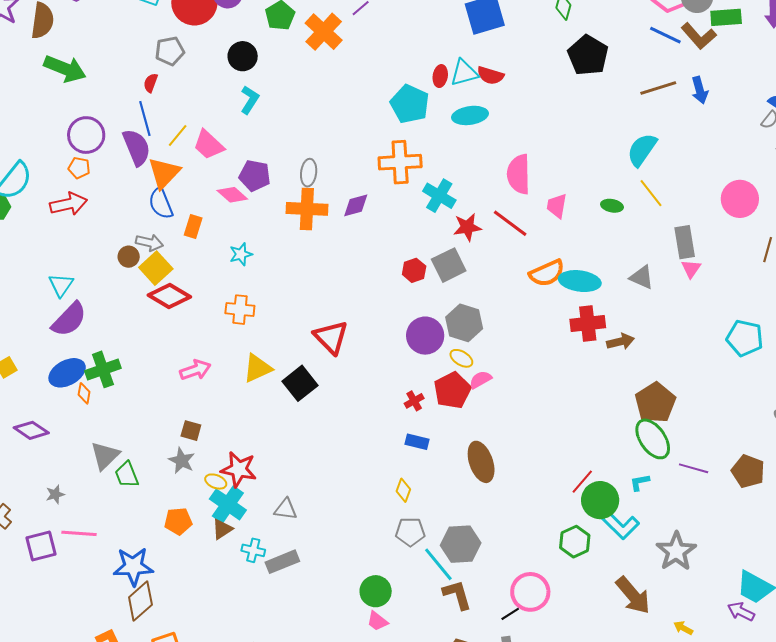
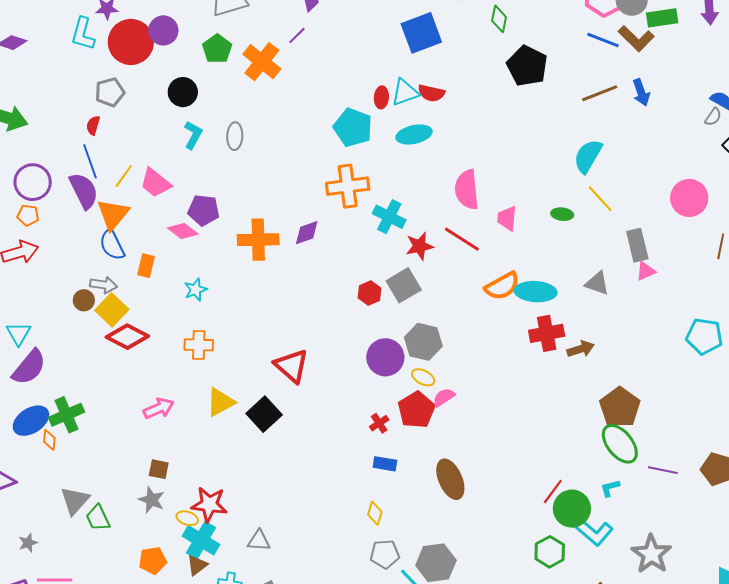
gray ellipse: (309, 173) -> (235, 136), moved
pink triangle: (691, 269) -> (646, 271), turned 35

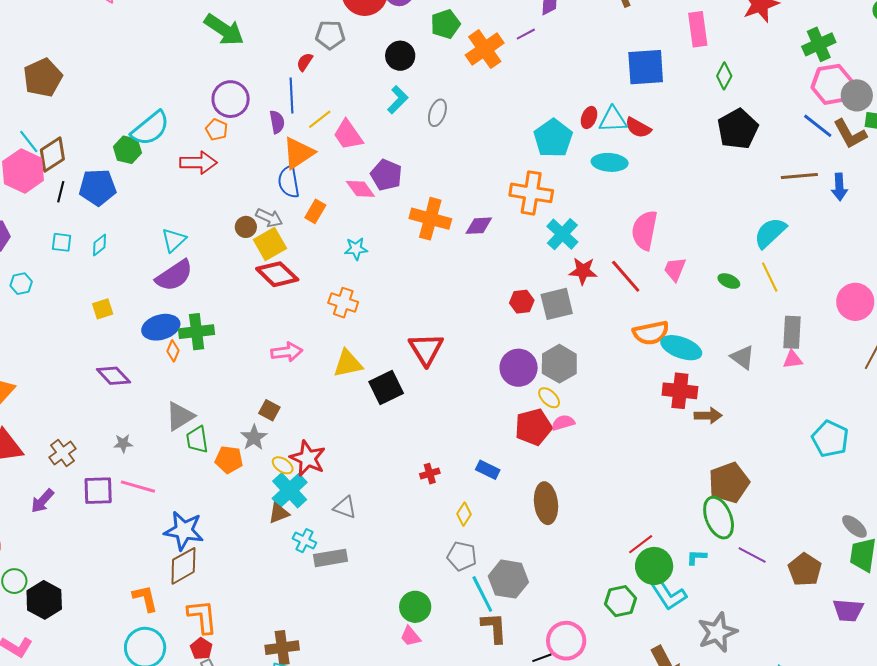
purple semicircle: (84, 191) -> (277, 122), size x0.6
red cross: (379, 423) -> (430, 474), moved
orange pentagon: (153, 560) -> (229, 460), moved

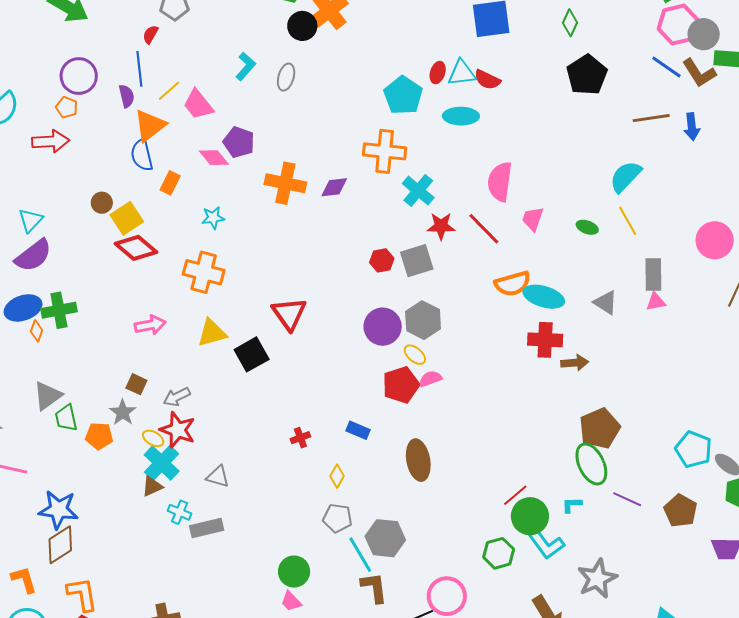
black circle: (400, 56) -> (302, 26), moved
gray arrow: (269, 218) -> (177, 397), moved, turned 132
orange cross: (343, 303) -> (204, 272), size x1.4
cyan pentagon: (830, 439) -> (693, 449), moved

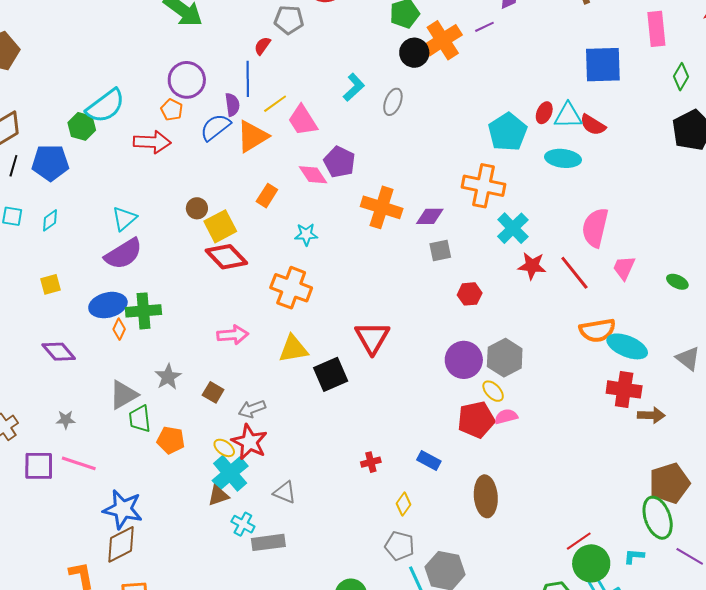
blue semicircle: (142, 155) -> (215, 127), moved, turned 60
gray square: (417, 261) -> (440, 251), moved, size x0.7
gray star: (123, 412) -> (168, 377), moved

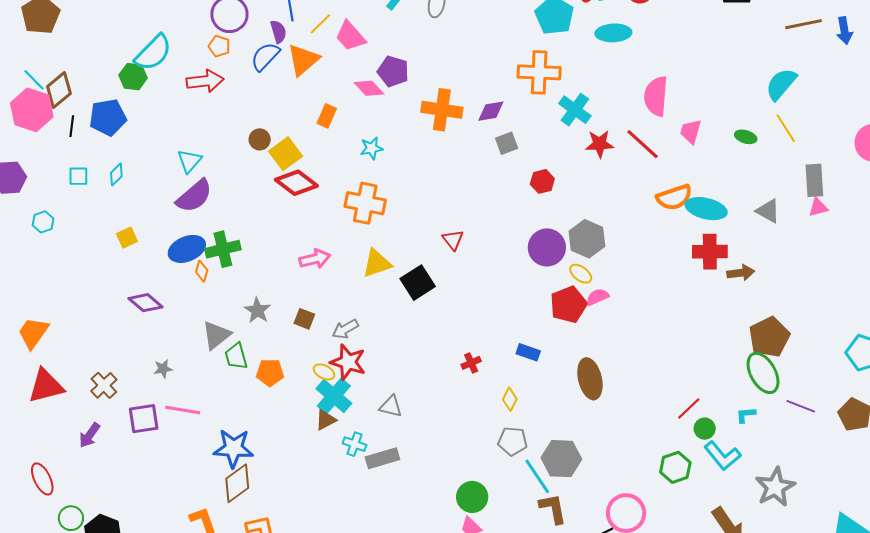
red triangle: (372, 338) -> (453, 240), size x0.6
green circle: (591, 563) -> (705, 429), size x0.6

